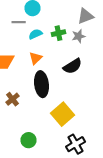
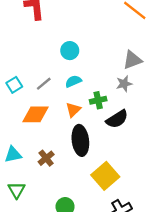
gray line: (18, 22) -> (44, 84), moved, turned -40
green cross: (58, 33) -> (98, 100), moved

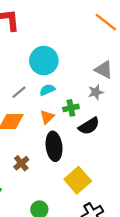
cyan circle: (70, 51) -> (44, 61), size x1.6
gray triangle: (132, 60) -> (104, 70), turned 48

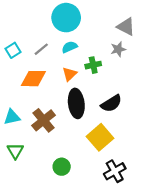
black semicircle: (89, 126) -> (111, 103), moved
brown cross: (21, 163) -> (44, 120), size x1.5

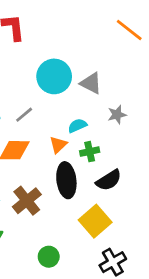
gray triangle: (126, 27) -> (91, 83), moved
cyan semicircle: (70, 47) -> (77, 126), moved
green cross: (93, 65) -> (90, 152), moved

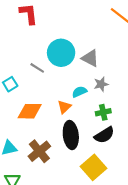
gray line: (24, 115) -> (37, 68), moved, turned 72
gray star: (117, 115) -> (101, 84), moved
green cross: (90, 152) -> (103, 112), moved

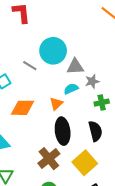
gray triangle: (90, 58) -> (75, 67), moved, turned -30
green cross: (103, 112) -> (102, 103), moved
black semicircle: (104, 135) -> (95, 131), turned -72
brown cross: (39, 151) -> (49, 159), moved

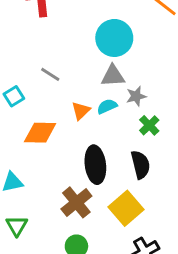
cyan circle: (53, 51) -> (114, 38), moved
green cross: (102, 103) -> (149, 125), turned -32
orange triangle: (56, 104) -> (81, 111), moved

